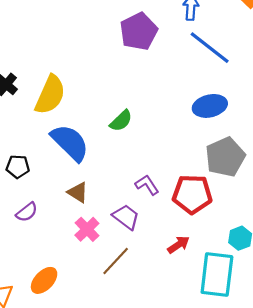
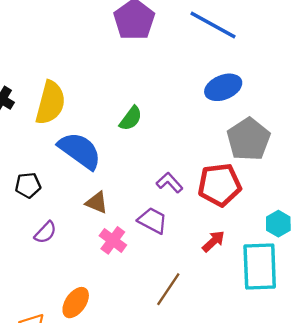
brown line: (116, 261) -> (168, 289), moved

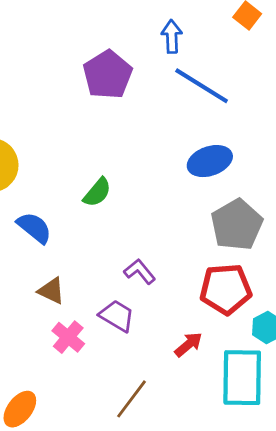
blue semicircle: (80, 151) -> (34, 228), size x0.7
red pentagon: (220, 185) -> (226, 289), moved

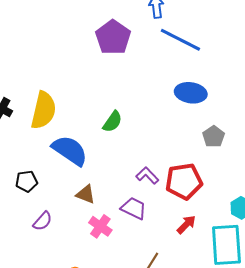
blue ellipse: (210, 161) -> (191, 93), turned 32
gray pentagon: (237, 225) -> (214, 137), size x0.6
blue semicircle: (34, 228) -> (70, 150), size x1.4
red pentagon: (226, 289) -> (184, 181), moved

